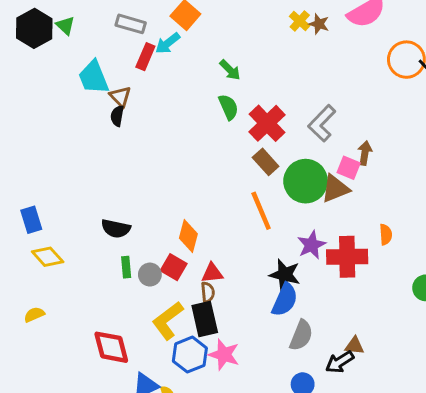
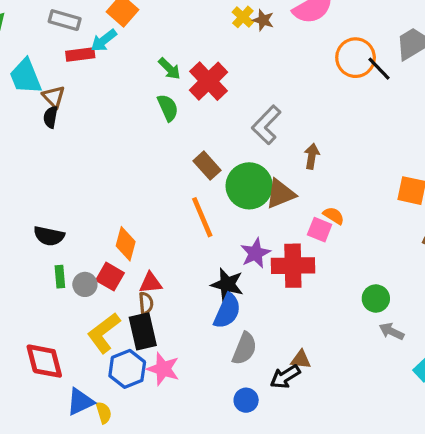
red rectangle: (145, 57) -> (80, 55), turned 60
red cross: (267, 123) -> (208, 81), moved
pink square: (349, 168) -> (320, 230), moved
orange semicircle: (386, 235) -> (334, 216), moved, turned -54

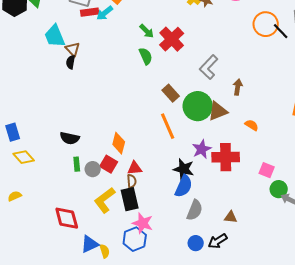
red rectangle: (80, 55) -> (90, 12), moved
pink square: (320, 230) -> (267, 170), moved
green circle: (376, 299) -> (279, 189), moved
blue hexagon: (127, 369) -> (135, 239), moved
black arrow: (285, 377) -> (218, 241), moved

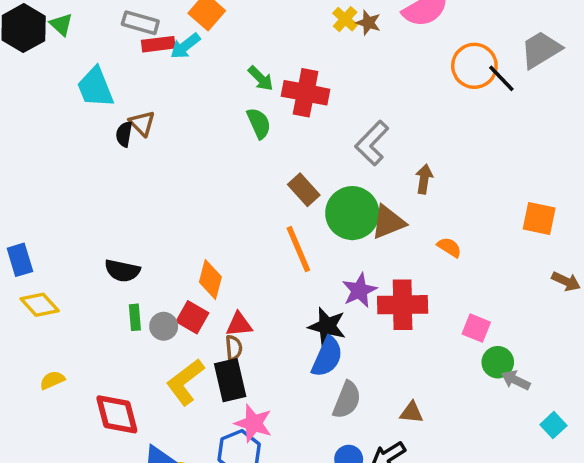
red cross: (172, 39) -> (306, 93), turned -35
brown triangle: (73, 49) -> (142, 123), moved
yellow semicircle: (15, 196) -> (52, 380), moved

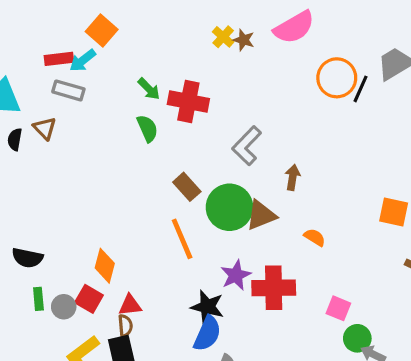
gray rectangle: (140, 23) -> (68, 90), moved
black line: (501, 78) -> (360, 89), turned 68
black semicircle: (124, 134) -> (15, 139), moved

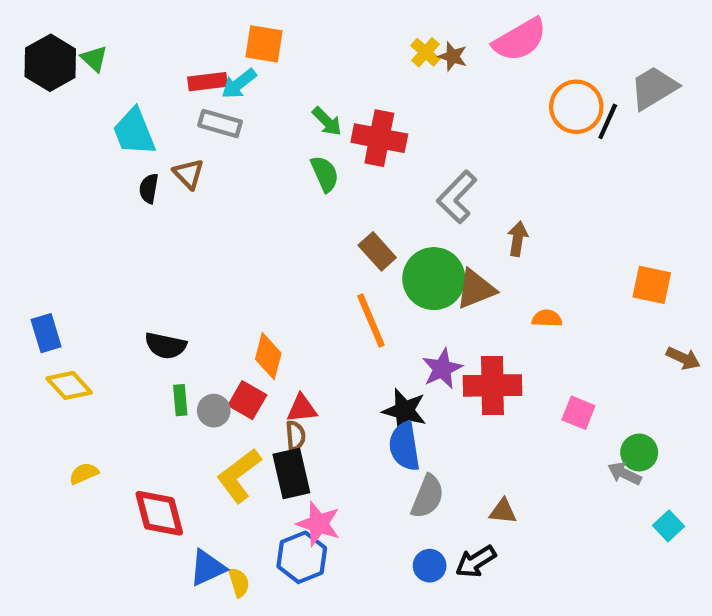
orange square: (102, 30) -> (264, 44), turned -32
orange semicircle: (315, 237) -> (547, 318), turned -30
blue semicircle: (207, 334) -> (404, 446), turned 147
green circle: (357, 338) -> (639, 453), moved

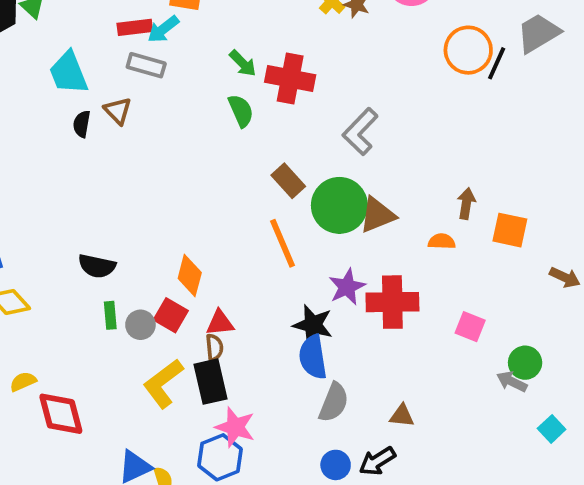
brown arrow: (518, 239) -> (466, 204), moved
orange square: (652, 285) -> (510, 230), moved
red diamond: (159, 513) -> (61, 414), moved

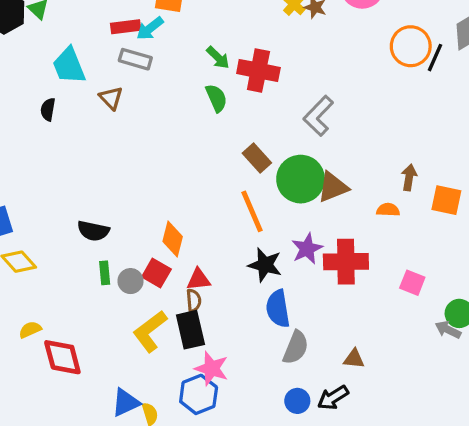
black semicircle: (82, 124) -> (48, 109), moved
black star: (313, 325) -> (265, 265), moved

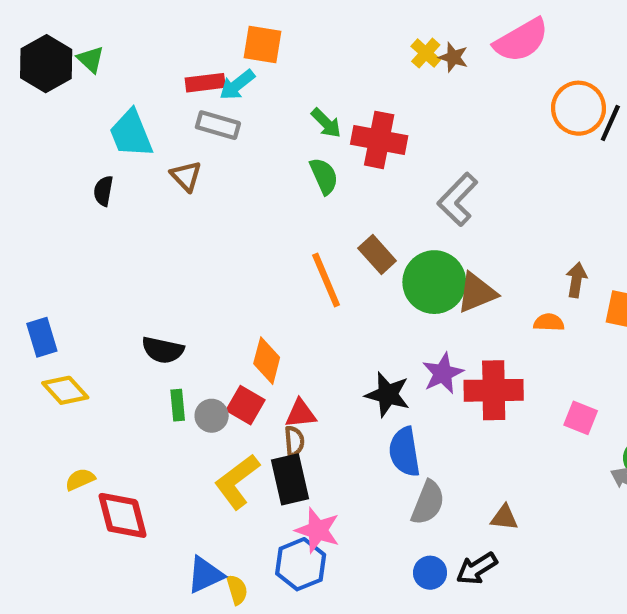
orange line: (252, 211) -> (326, 280), moved

